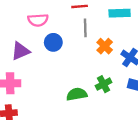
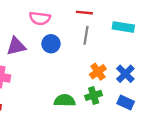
orange cross: (105, 46) -> (98, 72), moved

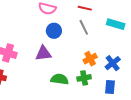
gray line: (86, 35) -> (84, 27), turned -42
purple triangle: (16, 46) -> (43, 53), moved
blue rectangle: (126, 103) -> (110, 87), turned 64

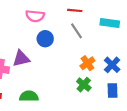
purple triangle: (43, 53) -> (21, 59), moved
green cross: (84, 78) -> (84, 85), turned -32
green semicircle: (60, 79) -> (29, 96), moved

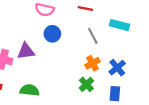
gray line: (76, 31) -> (93, 36), moved

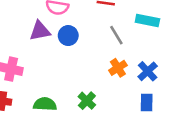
purple triangle: (26, 51) -> (40, 31), moved
green cross: (86, 84) -> (87, 101), moved

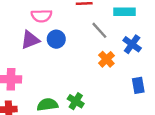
blue cross: (148, 71) -> (132, 44), moved
green cross: (87, 101) -> (76, 101), moved

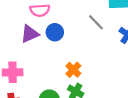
orange cross: (106, 59) -> (73, 70), moved

